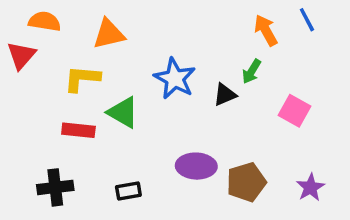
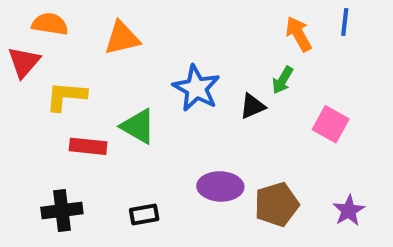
blue line: (307, 20) -> (345, 22), turned 35
yellow L-shape: (82, 79) -> (66, 96), moved

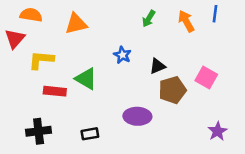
green arrow: (283, 80) -> (149, 19), moved
blue star: (196, 88) -> (122, 55), size x0.6
brown pentagon: (277, 204) -> (172, 90), moved

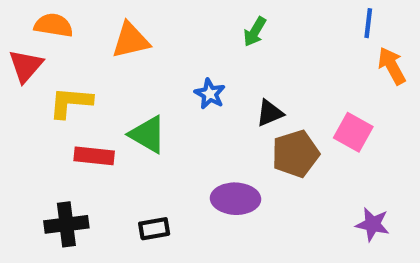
orange arrow: (186, 21) -> (392, 66), moved
purple star: (217, 131) -> (373, 224), turned -30

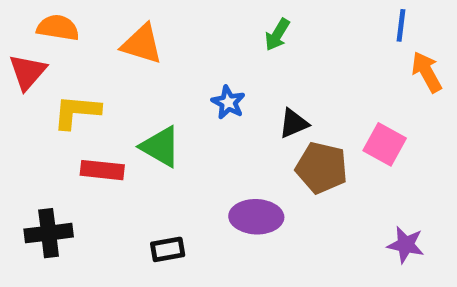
orange triangle: (131, 40) -> (142, 44), turned 30
brown pentagon: (295, 154) -> (322, 168), turned 30
black cross: (66, 224) -> (49, 233), moved

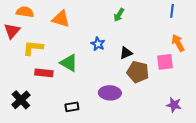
orange arrow: (427, 72) -> (178, 43), moved
pink square: (385, 144) -> (165, 62), turned -36
black cross: (49, 233) -> (21, 100), turned -36

